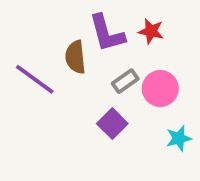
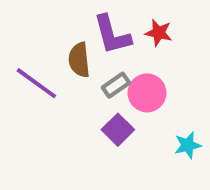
gray rectangle: (125, 81) -> (116, 85), moved
pink circle: (160, 88) -> (147, 93), moved

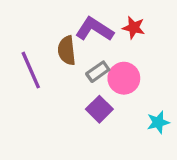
purple L-shape: (112, 35) -> (94, 29), turned 138
purple line: (36, 83) -> (31, 70), turned 30

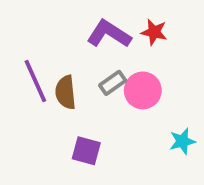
brown semicircle: (67, 50) -> (66, 92), moved
purple square: (99, 109) -> (86, 151), moved, turned -30

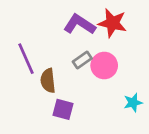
red star: (154, 32) -> (112, 23), size x1.5
brown semicircle: (66, 92) -> (48, 81), moved

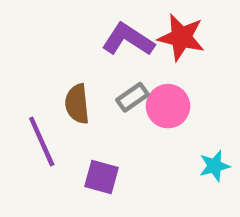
purple line: (26, 59) -> (42, 142), moved
brown semicircle: (48, 81) -> (77, 104), moved

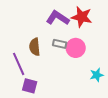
gray rectangle: (133, 97) -> (60, 44), turned 48
purple square: (101, 177) -> (30, 86), moved

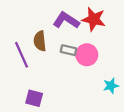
brown semicircle: (35, 47) -> (40, 41), moved
purple line: (19, 64) -> (22, 55), moved

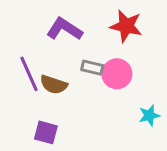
purple L-shape: (66, 20) -> (64, 29), moved
brown semicircle: (40, 41) -> (54, 85), moved, turned -66

